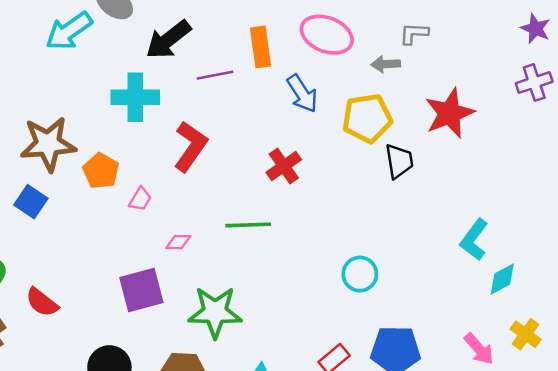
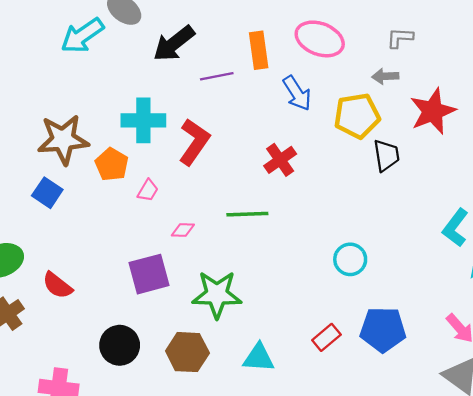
gray arrow: (386, 64) -> (385, 76), moved
cyan cross: (135, 97) -> (143, 120), moved

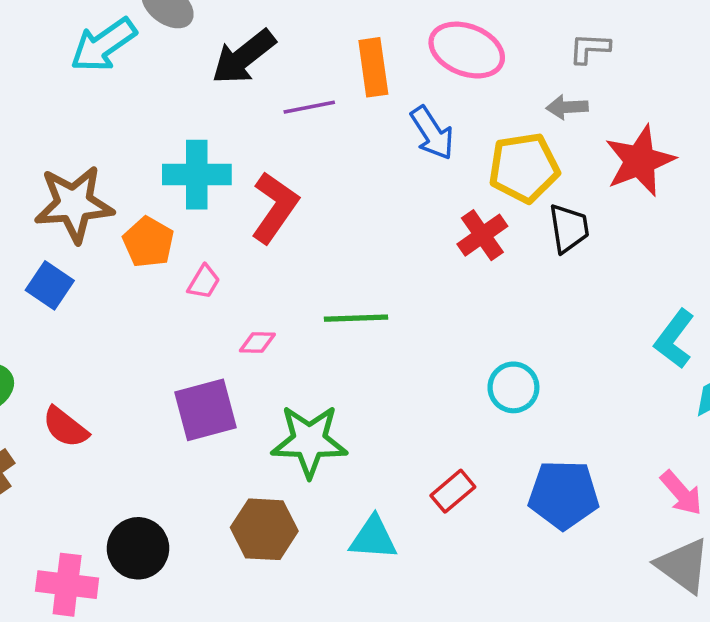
red cross: (280, 160) -> (482, 235), moved
red rectangle: (326, 337) -> (453, 491), moved
black circle: (120, 345) -> (138, 548), moved

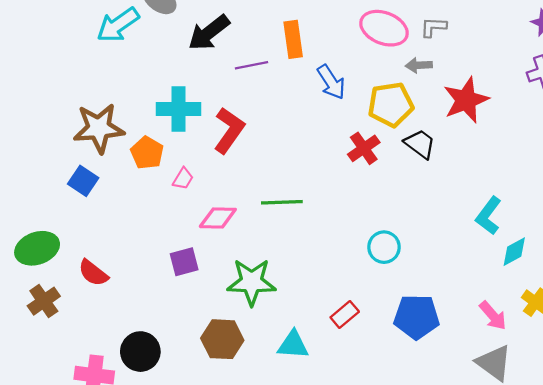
pink ellipse: (467, 50) -> (384, 28), moved
black trapezoid: (569, 228) -> (420, 144), turned -44
pink diamond: (257, 342) -> (218, 218), size x1.6
purple square: (205, 410) -> (184, 262), size x0.7

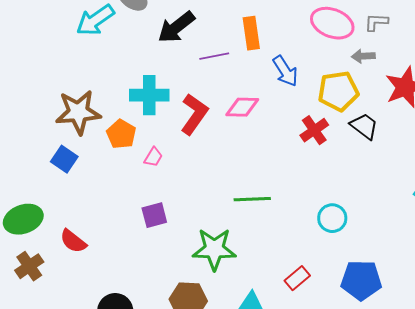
green line: (282, 202) -> (252, 199), moved
pink diamond: (218, 218) -> (242, 107), moved
purple square: (184, 262) -> (154, 215), moved

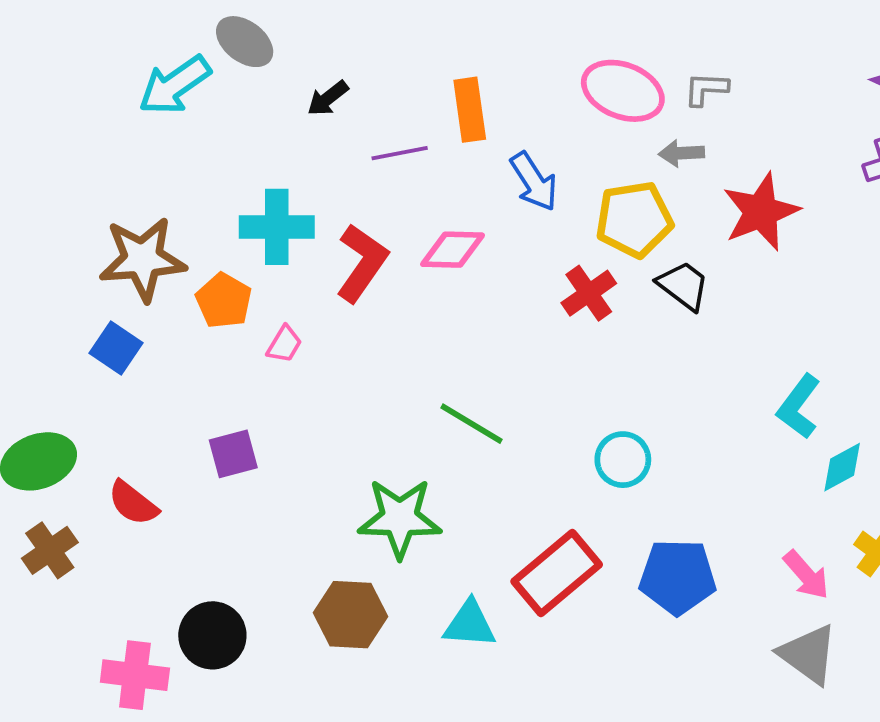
black arrow: (176, 27) -> (328, 98), size x0.6
green line: (252, 199) -> (472, 424), turned 33
purple square: (154, 215) -> (233, 454), moved
red rectangle: (297, 278) -> (557, 573), size x1.8

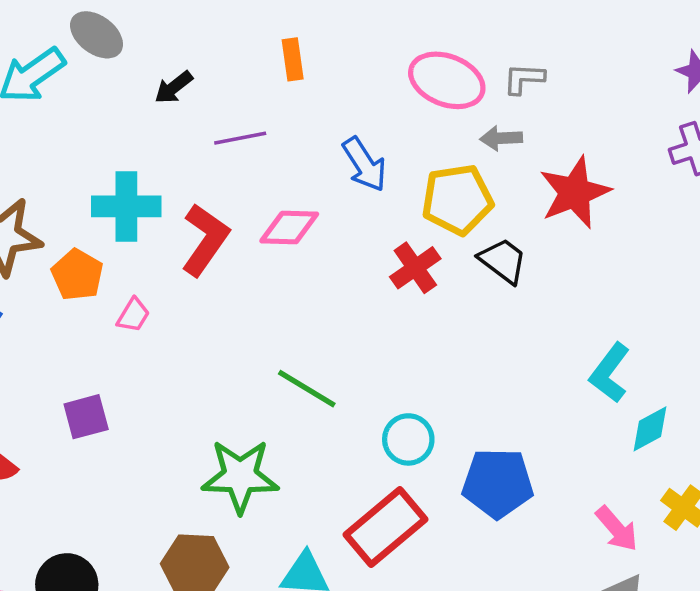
orange rectangle: (470, 110) -> (293, 59), moved, size x0.7
cyan circle: (623, 460) -> (408, 439), moved
blue pentagon: (678, 577) -> (498, 483), moved

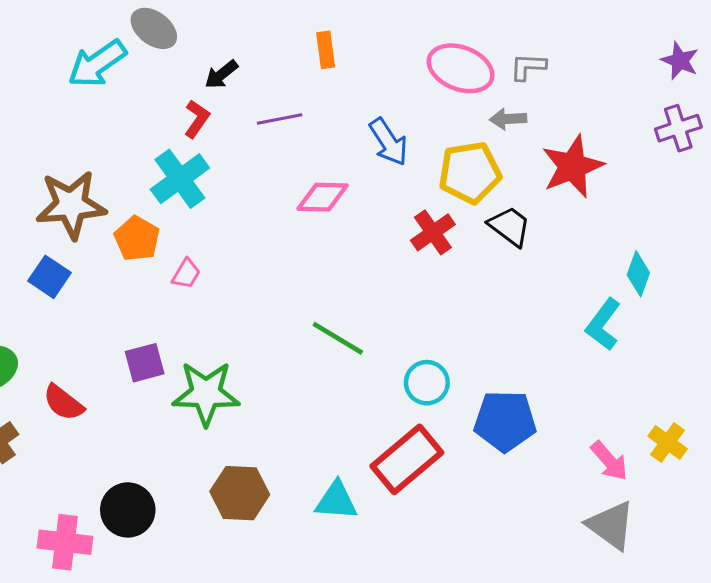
cyan cross: (126, 206) -> (180, 179), turned -36
red L-shape: (205, 240) -> (197, 119), moved, size x0.6
cyan diamond: (650, 429) -> (638, 274), moved, turned -42
green star: (240, 476) -> (206, 393), moved

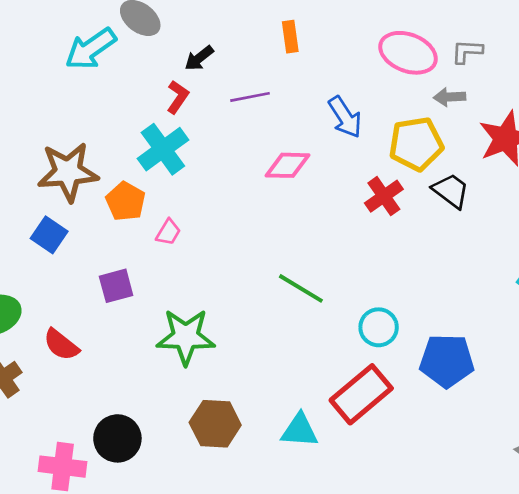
purple square: (145, 363) -> (116, 286), moved

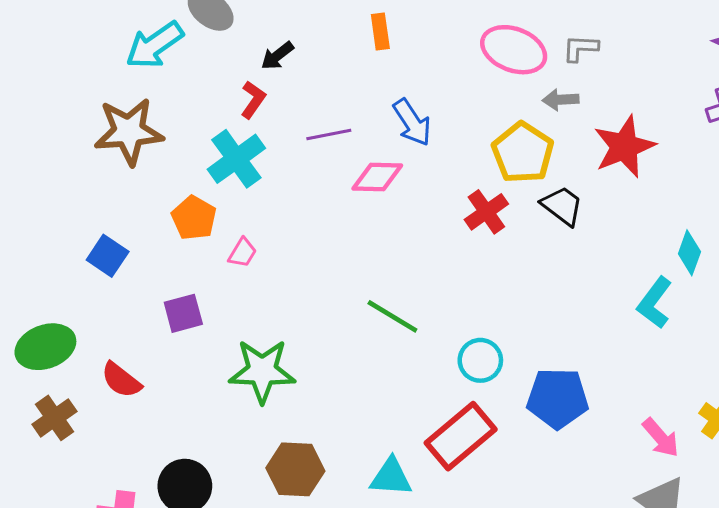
purple line: (250, 97) -> (329, 135), moved
blue arrow: (345, 117) -> (412, 122), moved
yellow pentagon: (416, 144) -> (523, 153), turned -30
brown star: (68, 172) -> (129, 132), moved

